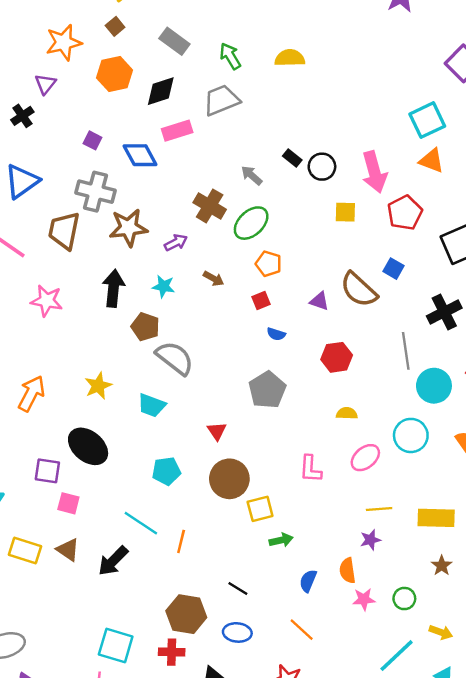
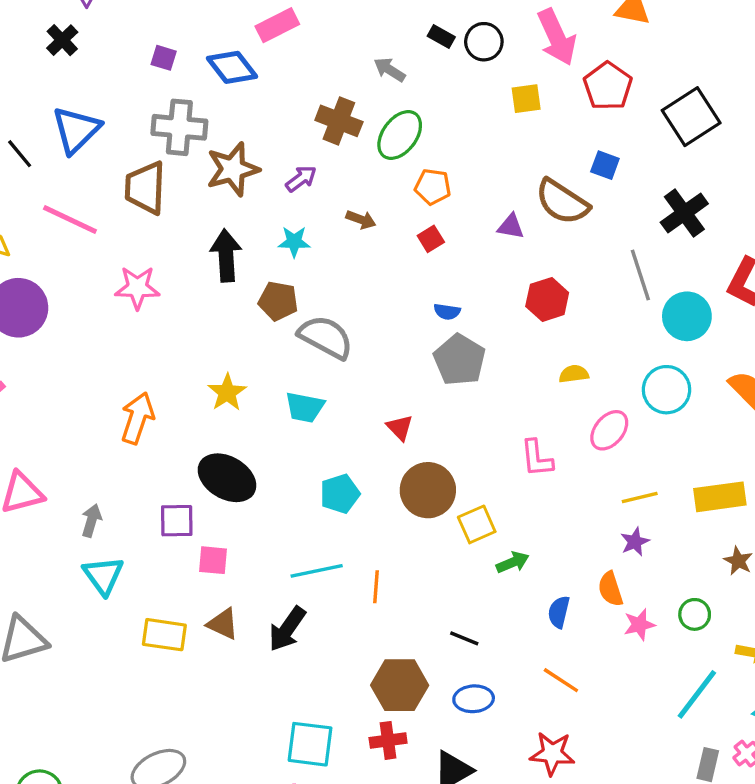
blue semicircle: (276, 334) -> (447, 312), moved
cyan line: (141, 523) -> (317, 571), turned -36

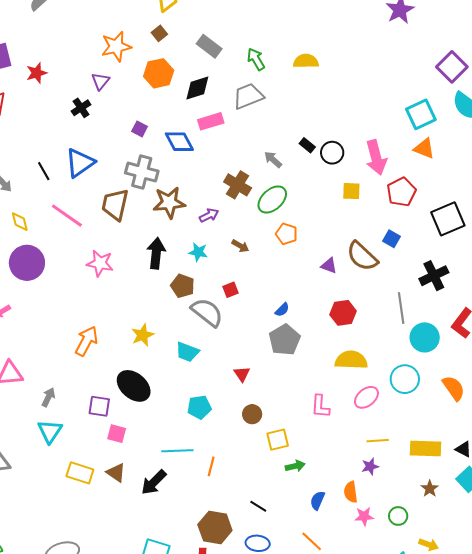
red square: (431, 239) -> (230, 290), moved
blue semicircle: (447, 312) -> (282, 310), turned -63
yellow semicircle: (574, 374) -> (351, 360), size x1.8
brown circle: (428, 490) -> (252, 414), size x0.6

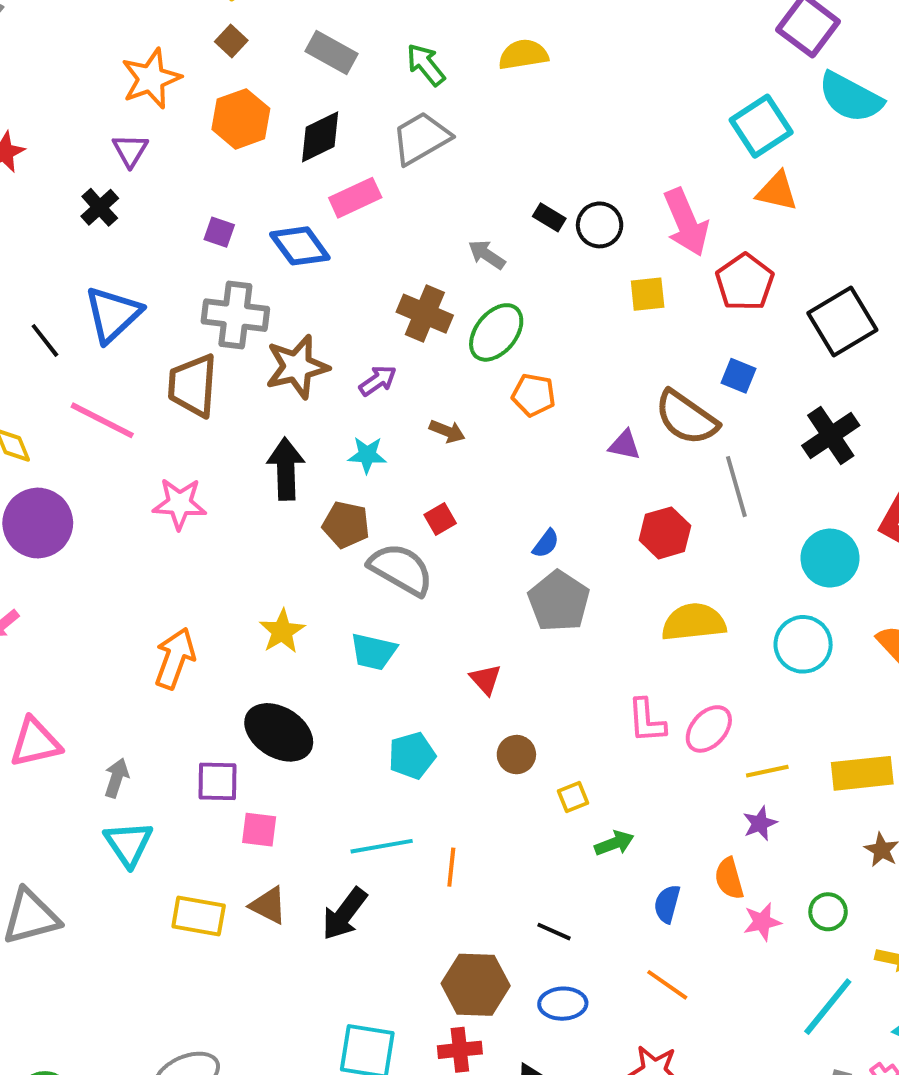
gray line: (401, 308) -> (736, 487), moved
pink ellipse: (366, 397) -> (709, 729), moved
yellow square: (278, 440) -> (573, 797), size x0.7

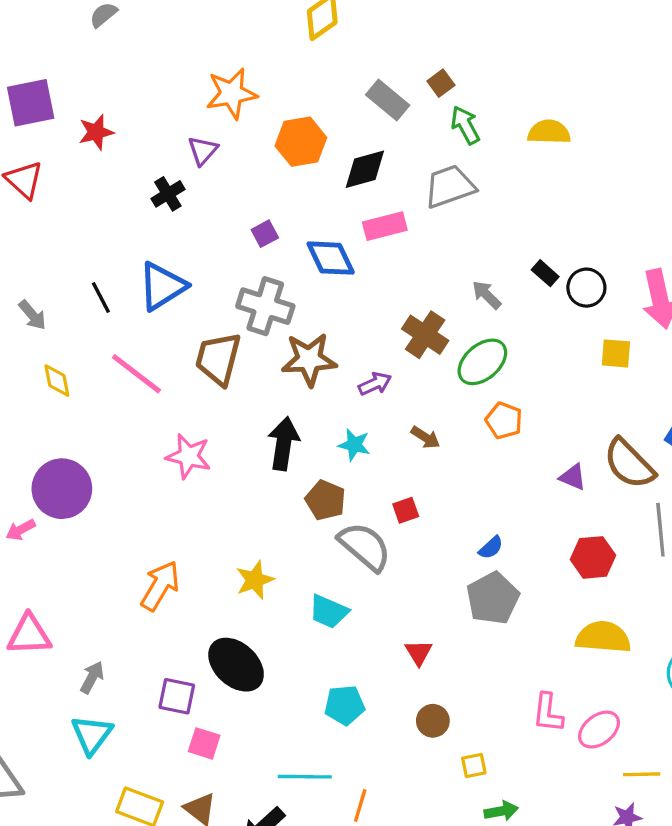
brown square: (231, 41) -> (441, 83), moved
purple square: (219, 232) -> (265, 234), turned 32
purple circle: (38, 523) -> (62, 489), moved

